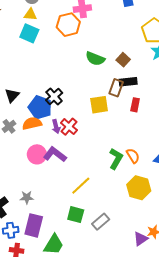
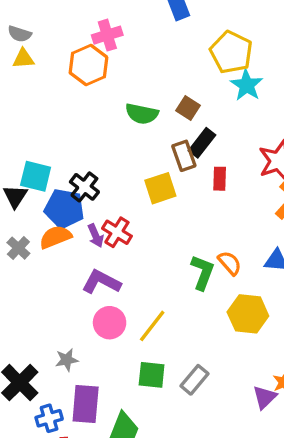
cyan square: (29, 33) -> (36, 176), moved
black rectangle: (128, 82) -> (202, 143), turned -36
brown rectangle: (116, 88) -> (184, 156), turned -30
pink circle: (37, 154) -> (110, 323), moved

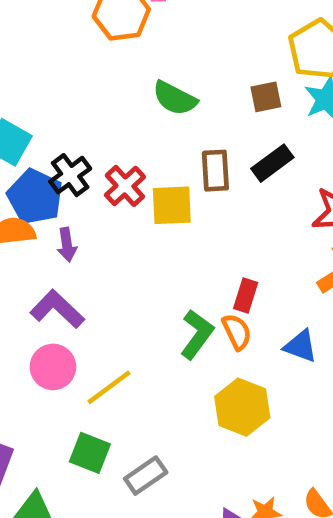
brown square: (188, 108) -> (266, 97), moved, turned 30
black rectangle: (202, 143) -> (272, 163), moved
red rectangle: (220, 179) -> (246, 295), moved
red cross: (117, 232) -> (125, 186), moved

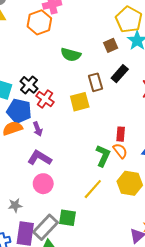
black cross: (70, 175) -> (29, 85), moved
red cross: (125, 186) -> (45, 99), moved
yellow line: (109, 387) -> (93, 189), moved
gray rectangle: (146, 476) -> (46, 227), moved, size x1.4

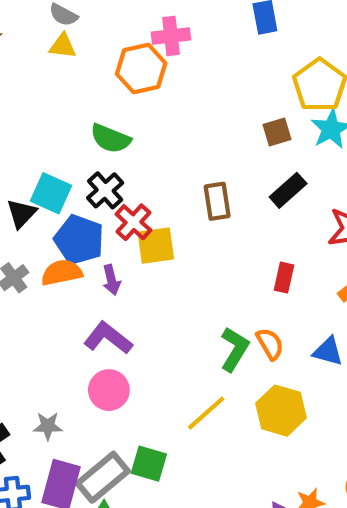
green semicircle: (71, 55) -> (110, 139), moved
brown rectangle: (95, 82) -> (217, 201), moved
yellow square: (80, 102) -> (156, 246), moved
red rectangle: (121, 134) -> (284, 278), moved

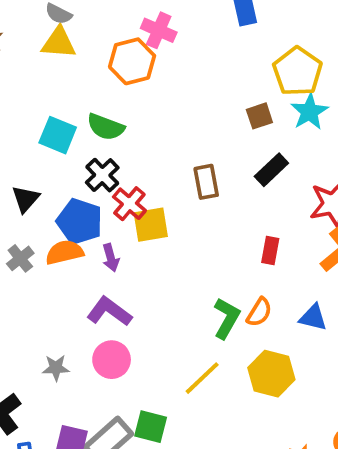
pink cross: (171, 36) -> (159, 30), turned 32
yellow triangle: (63, 46) -> (59, 43), size x1.4
cyan square: (51, 193) -> (58, 135), moved
orange semicircle: (270, 344) -> (259, 312), turned 64
gray star: (48, 426) -> (56, 368), moved

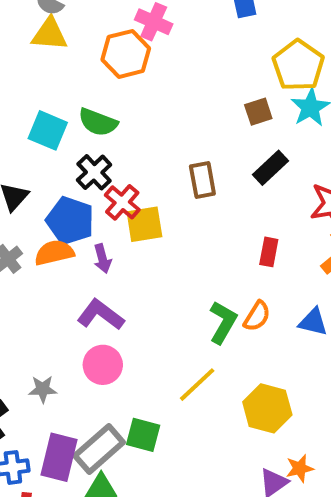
gray star: (56, 368) -> (43, 389), moved
yellow hexagon: (271, 374) -> (267, 408), moved

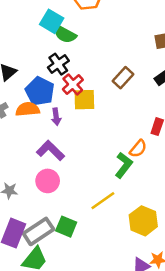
cyan square: (48, 130) -> (52, 21), moved
brown rectangle: (202, 180) -> (123, 78), turned 45
orange semicircle: (257, 316) -> (138, 149), moved

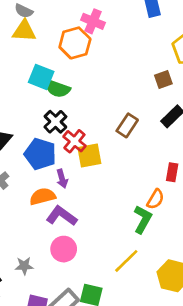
orange semicircle: (28, 109) -> (43, 196), moved

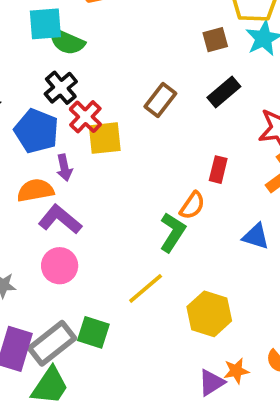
cyan square: (41, 77) -> (45, 24), turned -30

